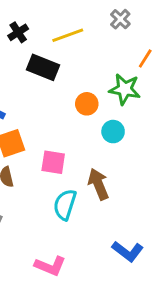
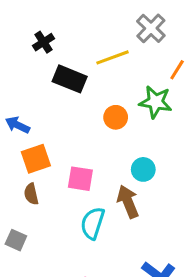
gray cross: (120, 19) -> (151, 28), size x1.4
yellow line: (68, 35) -> (113, 57), moved
cyan circle: (113, 132) -> (143, 169), moved

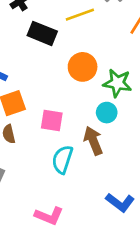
green star: (156, 102) -> (117, 83), moved
orange circle: (116, 117) -> (83, 67), size x1.4

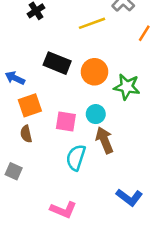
black rectangle: (42, 33) -> (57, 63), moved
cyan circle: (107, 113) -> (96, 114), moved

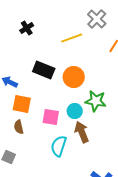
green star: (127, 87) -> (96, 101), moved
orange square: (30, 105) -> (22, 104), turned 30

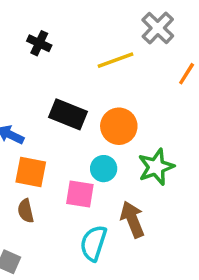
black cross: (27, 28) -> (39, 43), turned -32
green star: (96, 101) -> (156, 167), turned -30
cyan circle: (75, 111) -> (104, 169), moved

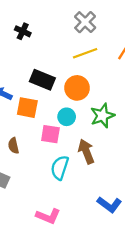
gray cross: (158, 28) -> (85, 22), moved
yellow line: (115, 60) -> (85, 53), moved
orange square: (31, 172) -> (27, 108), moved

